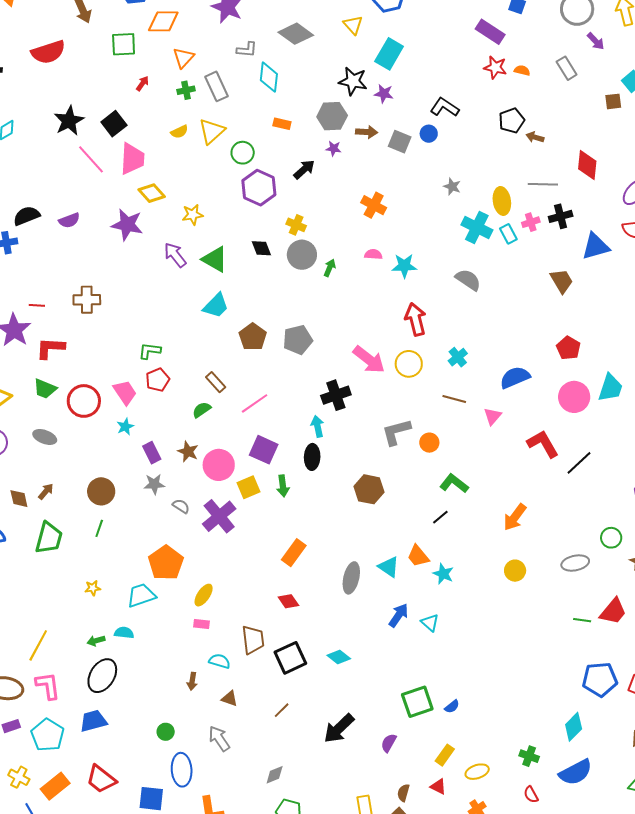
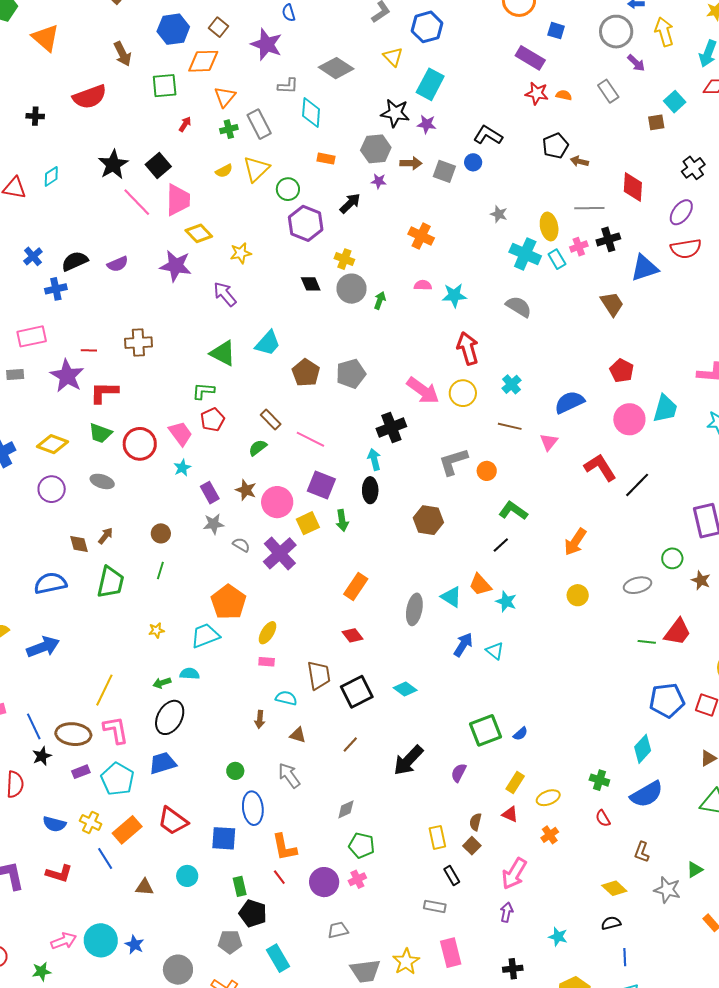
green triangle: (215, 259) -> (223, 353), moved
pink line: (255, 403) -> (310, 439), turned 64
brown circle: (101, 491) -> (161, 533), size x0.7

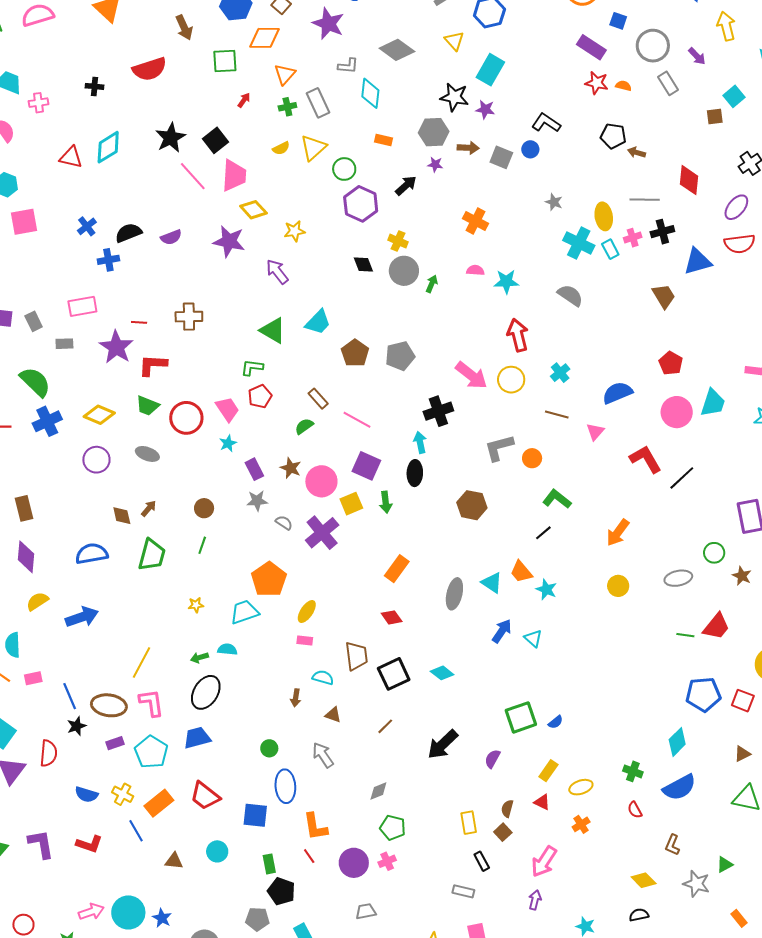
gray circle: (616, 32) -> (653, 46), moved
black pentagon: (555, 146) -> (613, 136), turned 30
cyan diamond: (51, 176) -> (108, 147), size x1.6

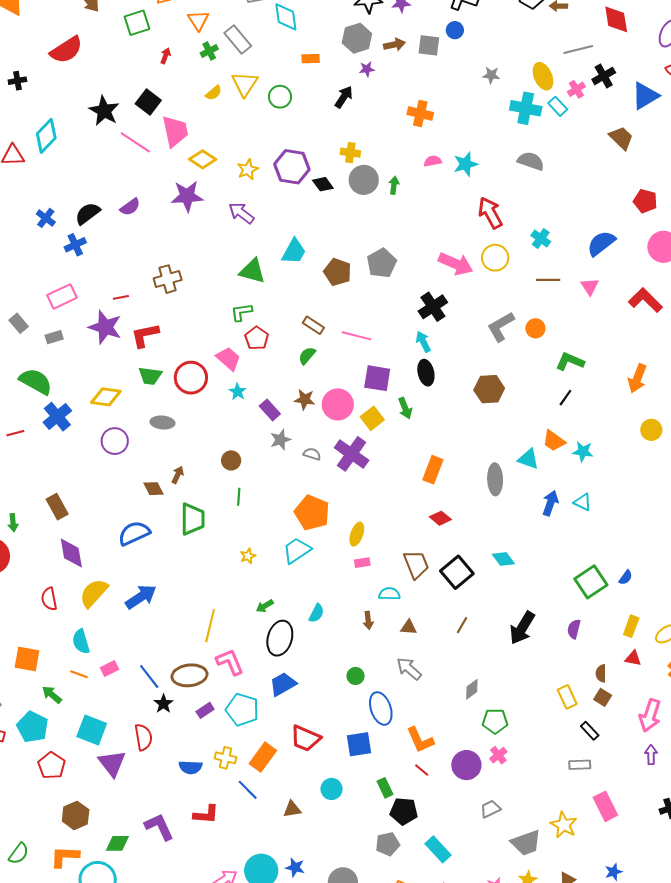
purple hexagon: (361, 204) -> (292, 167), moved
yellow semicircle: (37, 601) -> (94, 593), size x1.4
cyan semicircle: (227, 649) -> (316, 613), moved, turned 126
cyan diamond: (442, 673) -> (503, 559), turned 30

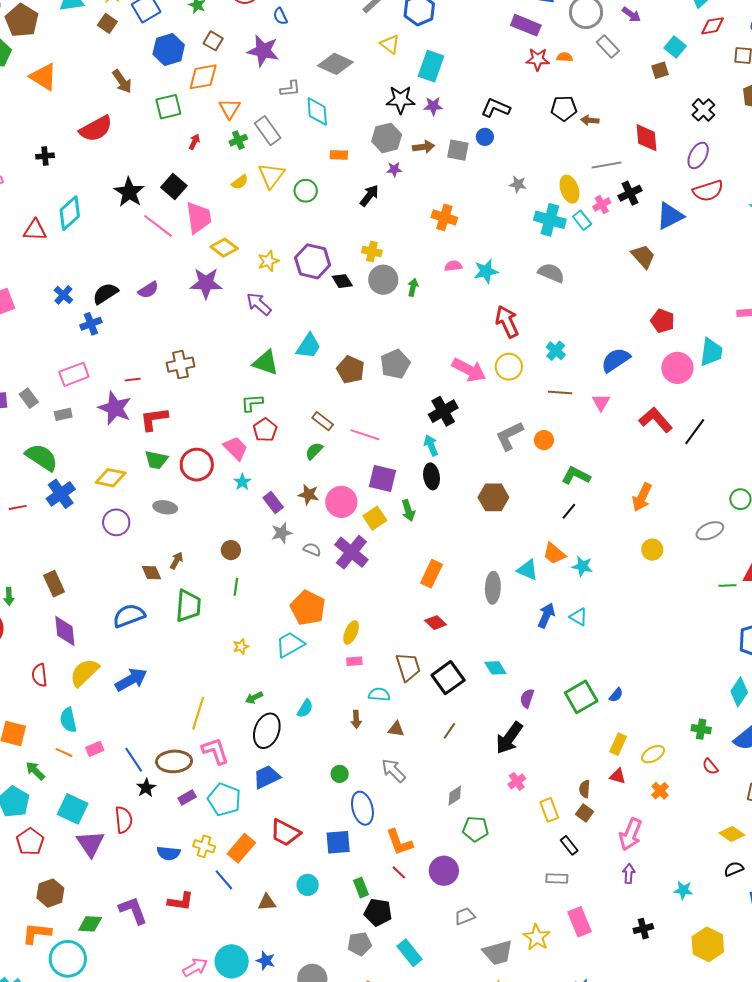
purple semicircle: (574, 629) -> (527, 698), moved
pink cross: (498, 755) -> (517, 781), moved

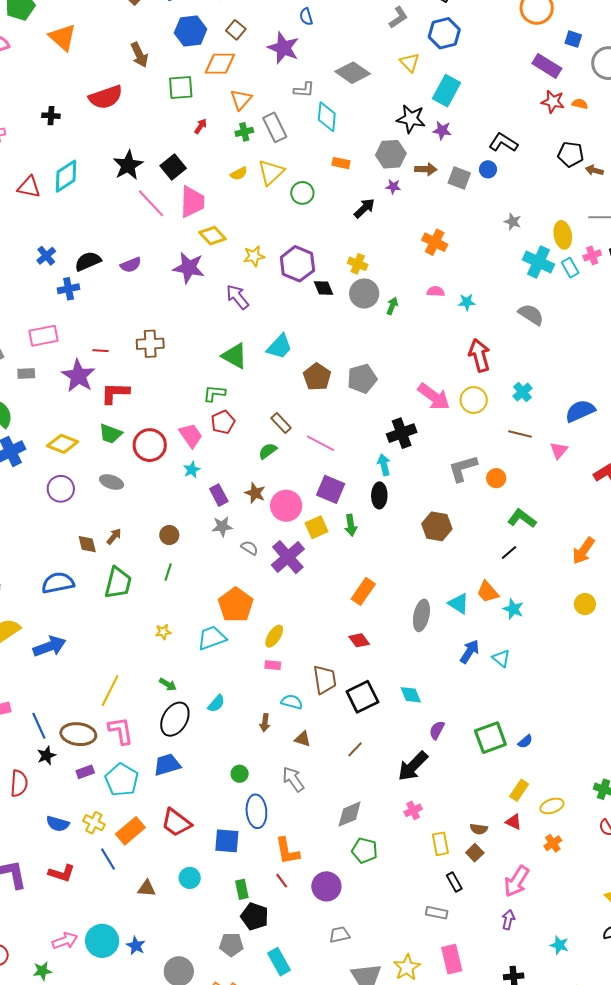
cyan star: (486, 271) -> (467, 302), size x0.7
green arrow: (254, 698) -> (168, 684), turned -132
brown semicircle: (585, 789) -> (479, 829), turned -96
gray diamond: (455, 796) -> (350, 814), size x1.4

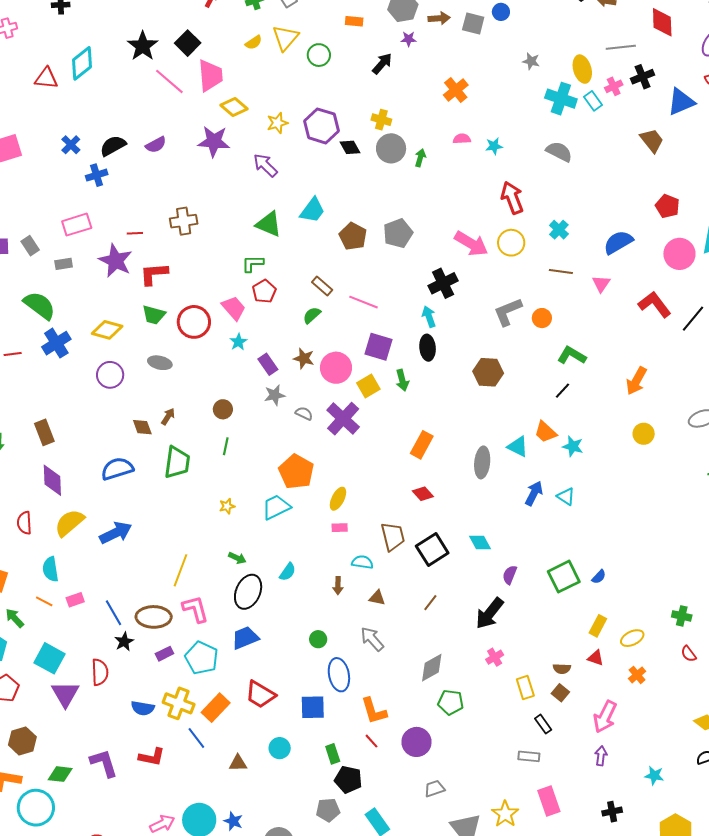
orange cross: (435, 242) -> (456, 90), turned 30
yellow cross: (94, 823) -> (179, 703), size x1.4

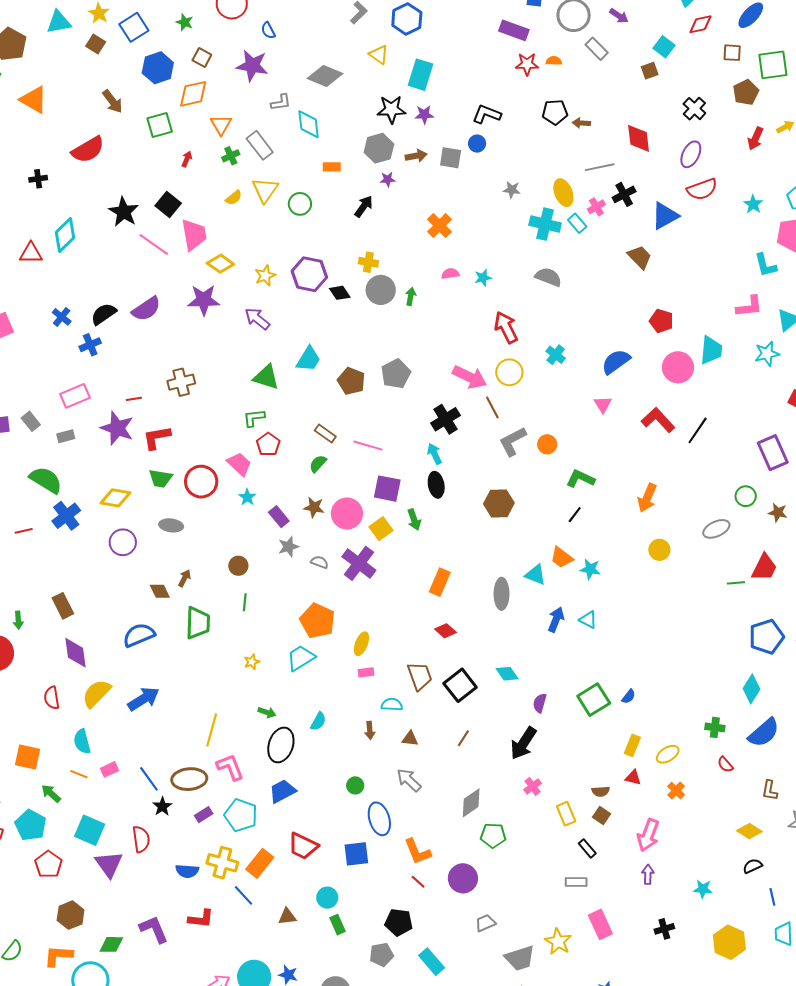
purple semicircle: (156, 145) -> (146, 309), size x1.4
brown line: (561, 272) -> (492, 408), moved, turned 60
green rectangle: (333, 754) -> (338, 925), moved

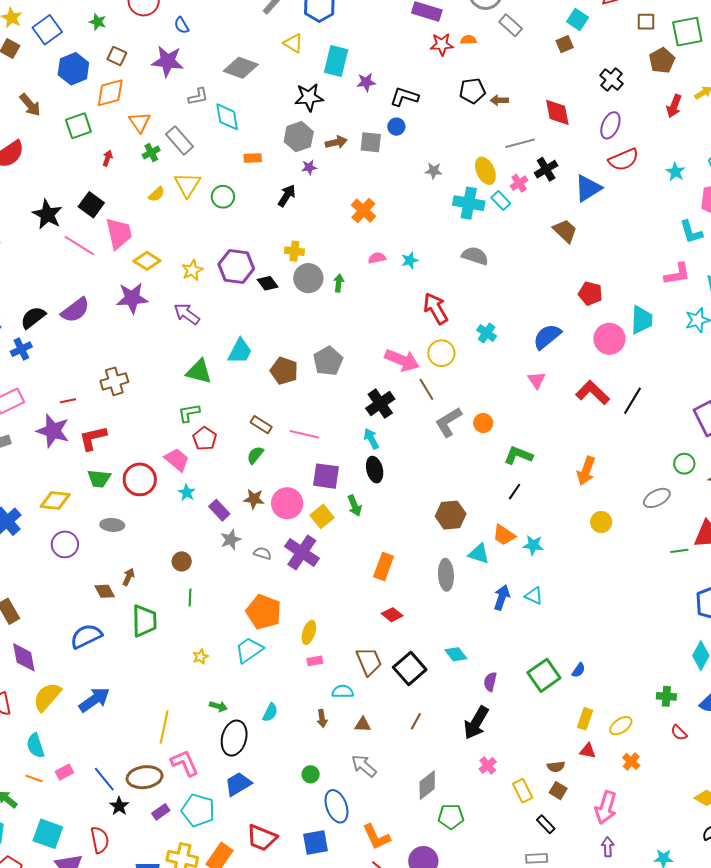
purple star: (424, 115) -> (366, 82), moved
brown hexagon: (499, 503) -> (451, 515), moved

